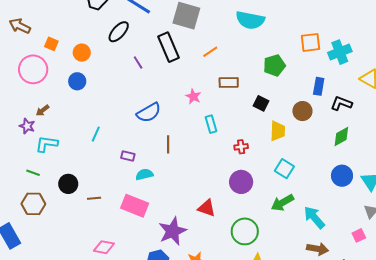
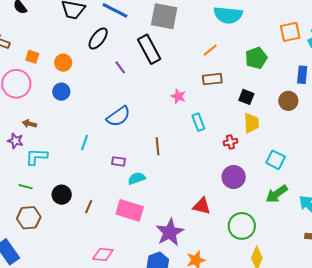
orange line: (210, 52) -> (210, 50), moved
brown arrow: (43, 110) -> (29, 124), turned 56
blue semicircle: (149, 113) -> (118, 116), moved
yellow trapezoid: (278, 131) -> (251, 123), moved
brown line: (94, 198) -> (89, 207), turned -56

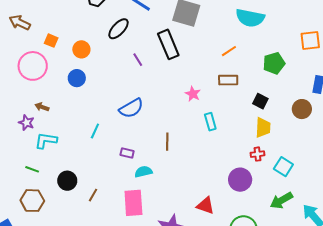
red cross: (230, 142) -> (258, 154), moved
pink rectangle: (130, 210) -> (133, 203), turned 64

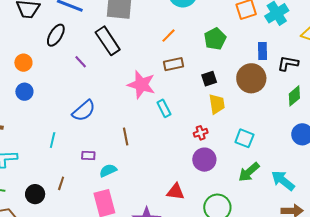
pink star: (193, 94) -> (141, 85), size x1.8
black square: (260, 101) -> (209, 79), turned -35
brown circle: (302, 109) -> (251, 78), size x1.5
red cross: (258, 154) -> (201, 133), moved
brown line: (93, 195) -> (61, 183), moved

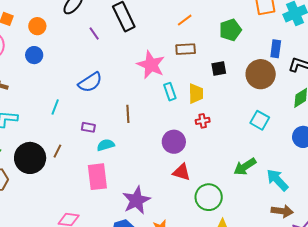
yellow trapezoid: (217, 104) -> (196, 94), moved
cyan square: (244, 138) -> (260, 120), moved
purple circle: (204, 160) -> (174, 142), moved
red triangle: (176, 192) -> (182, 172), moved
black circle: (35, 194) -> (30, 158), size x1.6

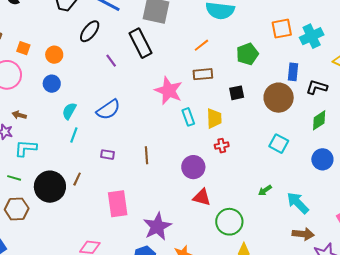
brown line: (128, 114) -> (147, 155), moved
cyan semicircle: (106, 145) -> (69, 111), moved, turned -42
green arrow: (245, 167) -> (265, 190), size x0.6

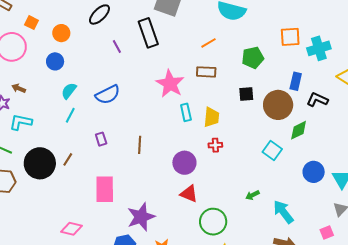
black square: (237, 93) -> (246, 94), moved
green diamond: (319, 120) -> (299, 130), moved
purple rectangle: (108, 155) -> (101, 139), turned 56

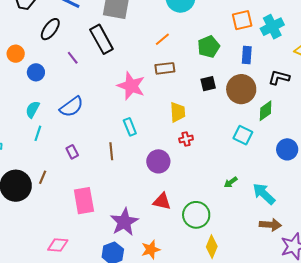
blue circle: (55, 61) -> (36, 72), moved
blue rectangle: (296, 81) -> (247, 55), moved
cyan rectangle: (186, 112) -> (130, 127), moved
red triangle: (189, 194) -> (162, 201), moved

